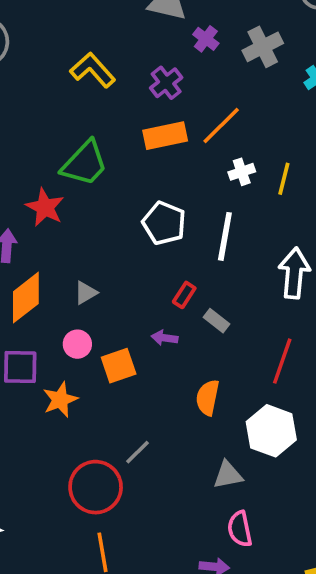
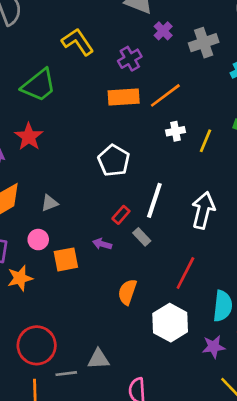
green trapezoid: (85, 163) -> (39, 85), moved
white line: (225, 236) -> (154, 200), moved
gray line: (137, 452) -> (66, 374), moved, turned 30
gray triangle: (228, 475) -> (98, 359), moved

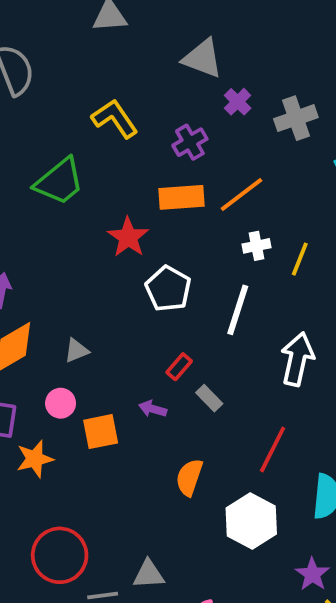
red star: (29, 137) -> (128, 237), moved
white line: (154, 200) -> (238, 310), moved
purple star: (214, 347) -> (312, 574), moved, turned -30

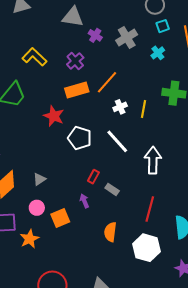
white line: (238, 310) -> (117, 141), turned -48
purple arrow: (153, 409) -> (84, 201), turned 64

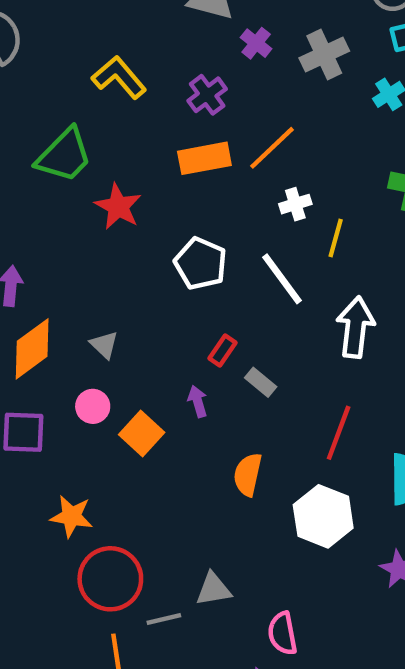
yellow line: (144, 109) -> (336, 238), moved
red star: (54, 116) -> (118, 207), moved
gray triangle: (39, 179) -> (104, 345), turned -48
orange square: (60, 218) -> (142, 434), turned -30
orange star: (30, 239) -> (72, 516), moved, turned 30

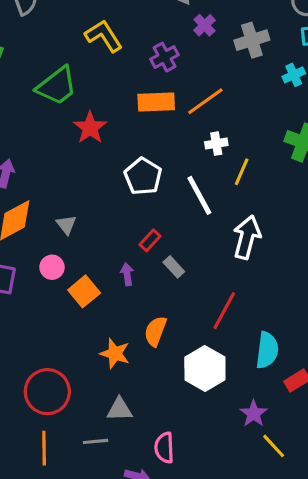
orange star: (72, 516) -> (115, 353), moved
gray line: (164, 619) -> (95, 441), moved

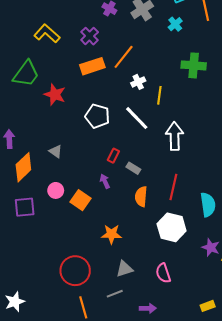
gray triangle: (66, 225) -> (56, 151), moved
orange semicircle: (155, 331) -> (141, 197), moved
pink semicircle: (164, 448) -> (163, 273), moved

